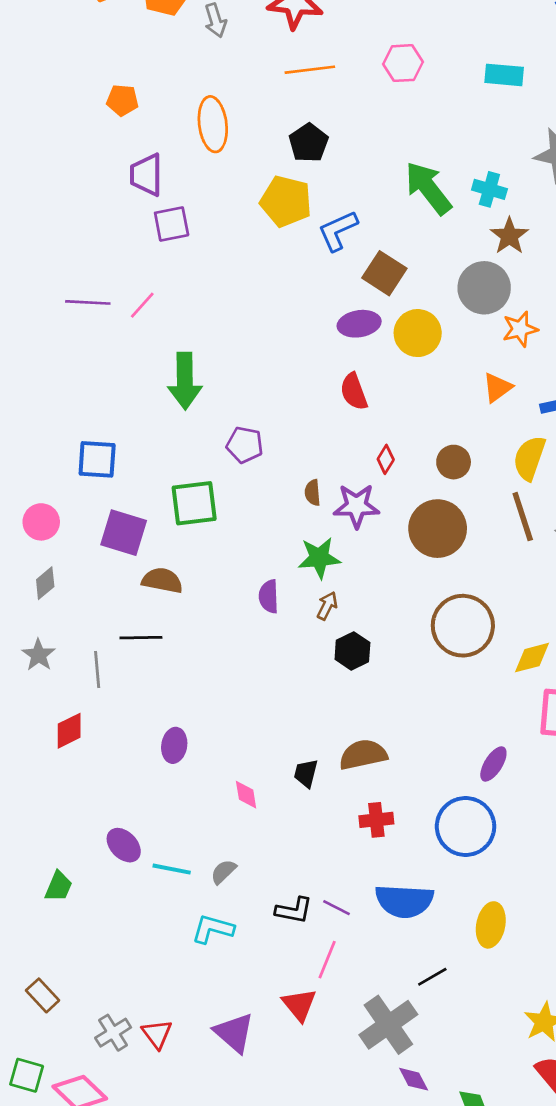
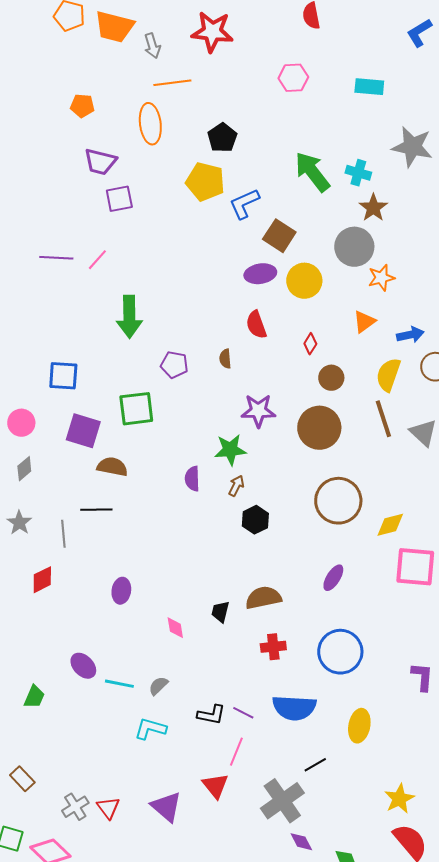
orange line: (310, 70) -> (172, 83), moved
purple trapezoid: (146, 175) -> (100, 162), turned -76
red diamond: (386, 459) -> (310, 344), moved
brown semicircle: (313, 493) -> (225, 359), moved
purple ellipse: (493, 764) -> (333, 578), moved

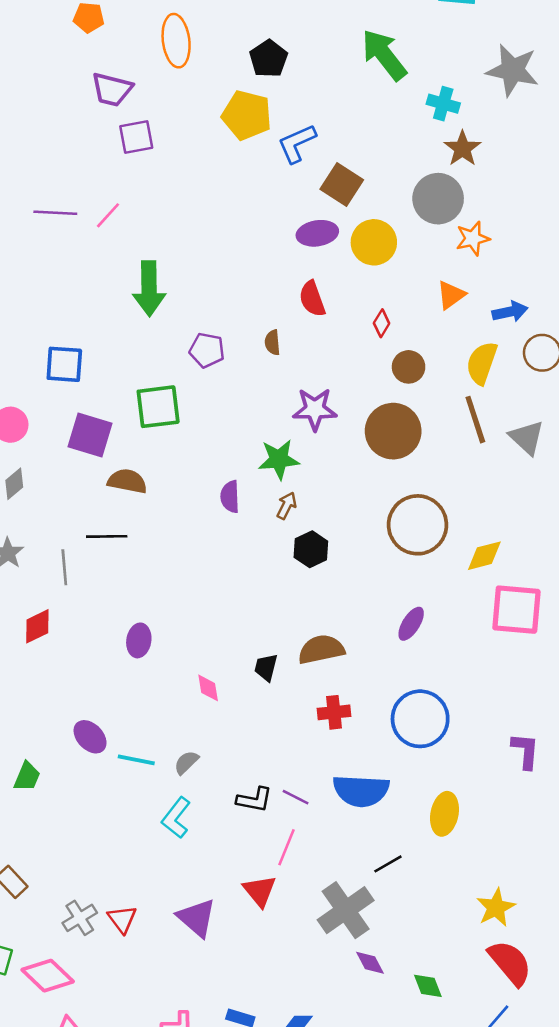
green arrow: (312, 172) -> (384, 55), moved
cyan L-shape: (150, 729) -> (176, 818), turned -68

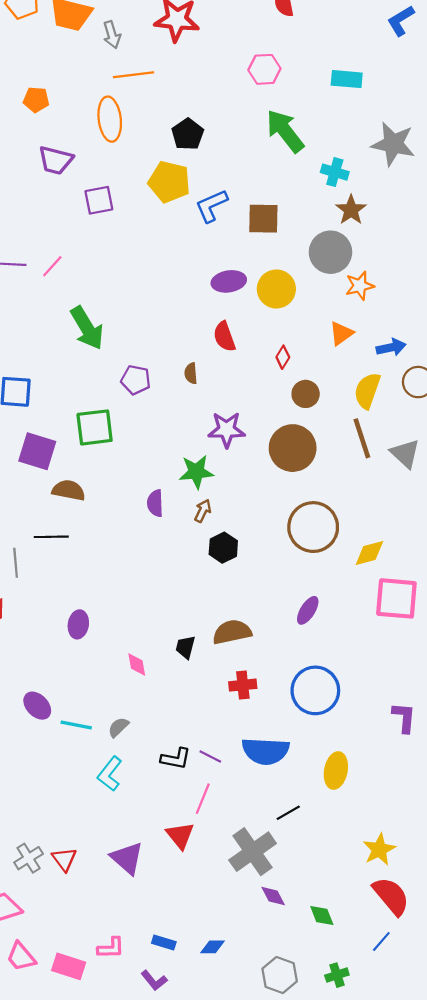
purple square: (136, 137) -> (99, 200), moved
brown square: (342, 185) -> (263, 219), moved, turned -32
green arrow: (149, 289) -> (87, 328), turned -30

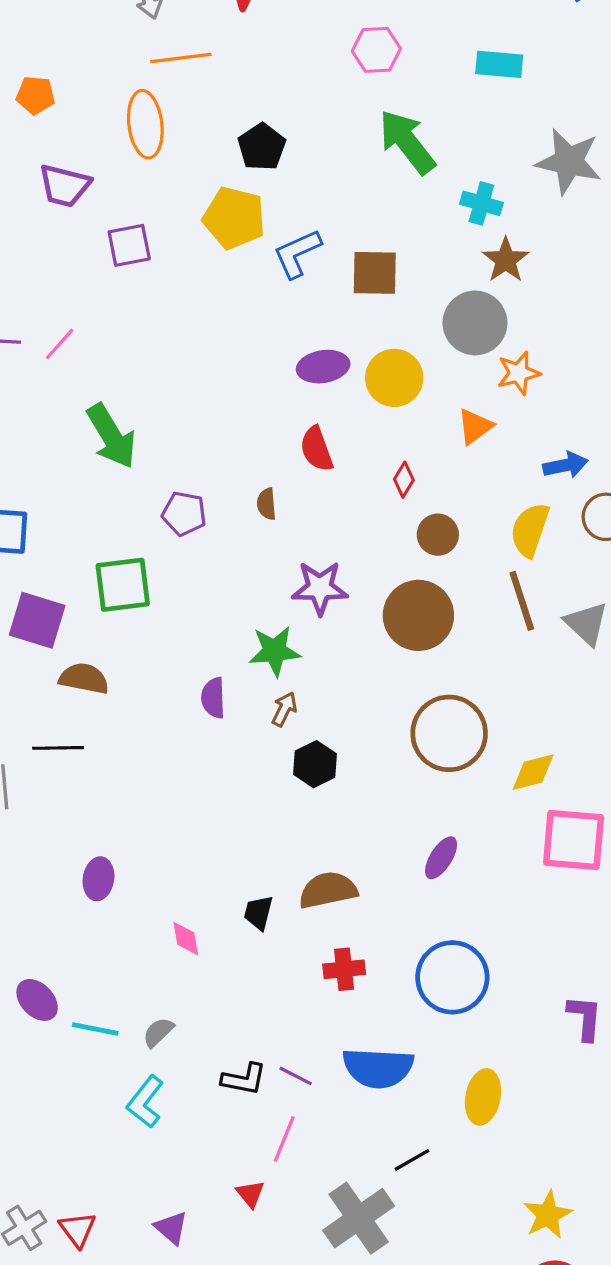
orange triangle: (341, 333) -> (475, 426), moved
red triangle: (180, 835) -> (250, 1194), size x0.7
purple triangle: (127, 858) -> (171, 1228), size x0.7

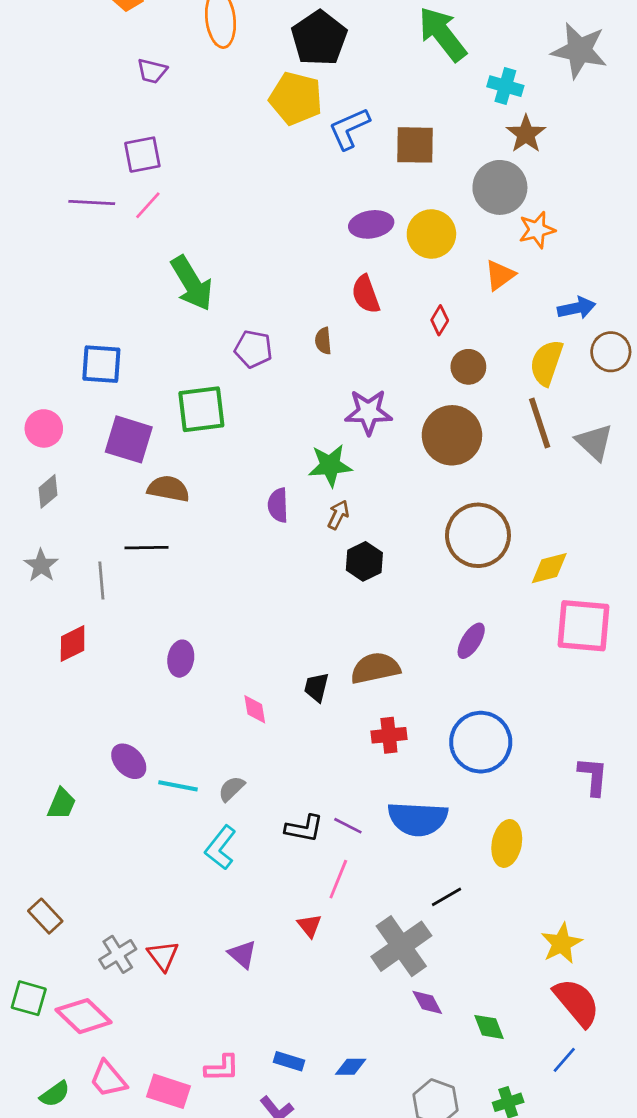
black pentagon: (262, 147) -> (319, 38), size x1.4
purple trapezoid: (65, 186) -> (152, 71), size x0.7
purple square: (129, 245) -> (142, 155), moved

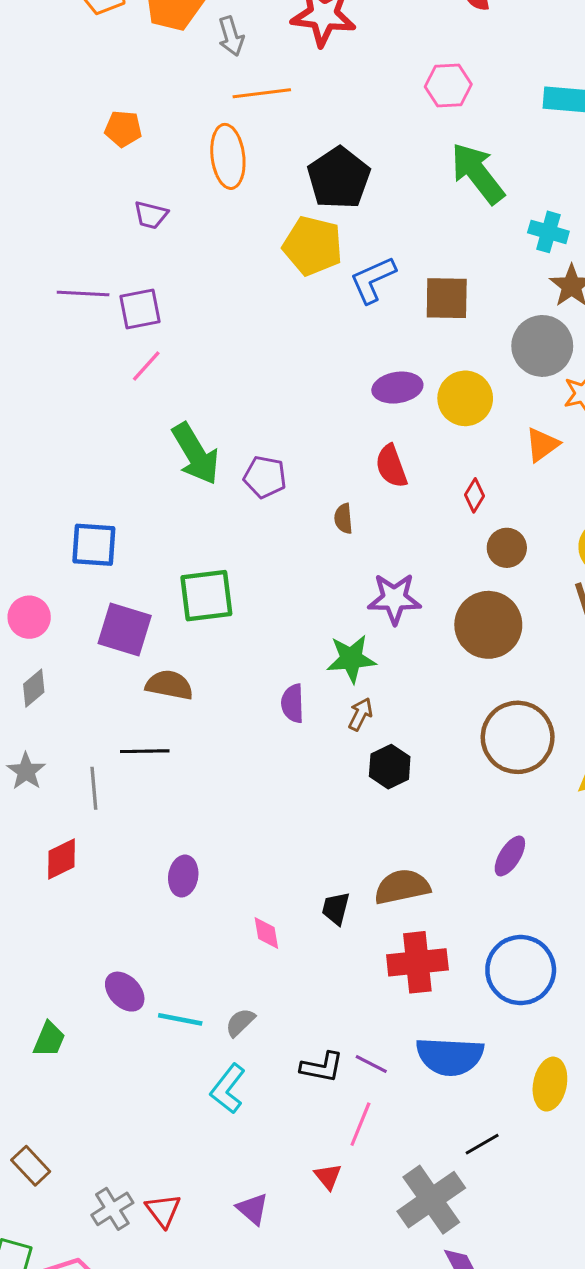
purple line: (92, 202) -> (83, 294), moved
purple pentagon: (253, 349) -> (265, 477), moved
red cross: (389, 735) -> (417, 962), size x1.5

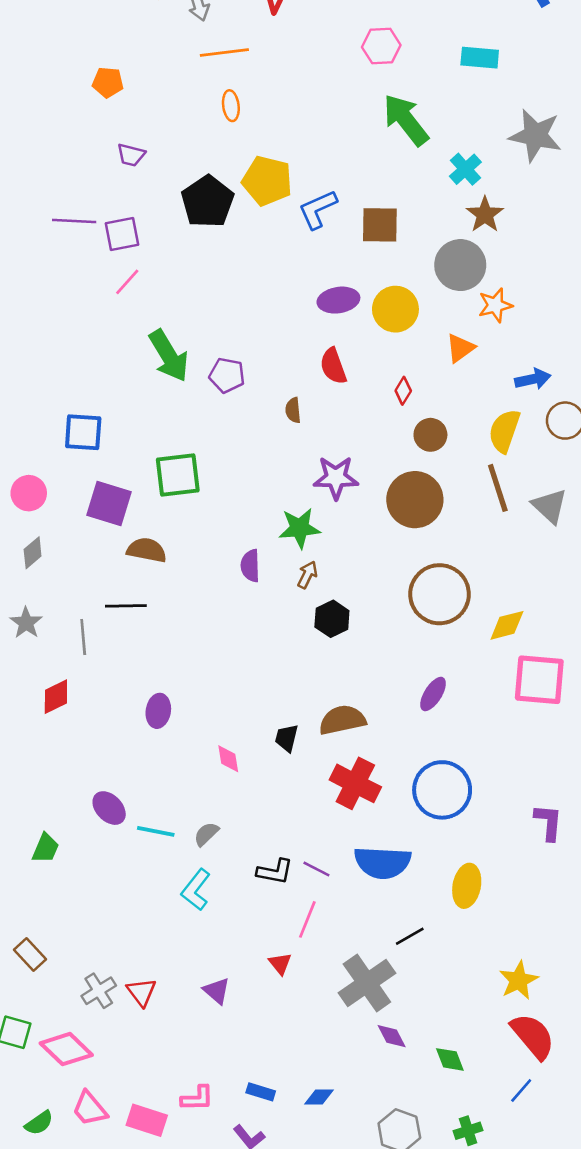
orange ellipse: (228, 156) -> (231, 106), moved, size x0.6
black pentagon: (339, 178) -> (208, 202), moved
cyan cross: (548, 232) -> (465, 169), turned 32
red cross: (417, 962) -> (355, 783), turned 33

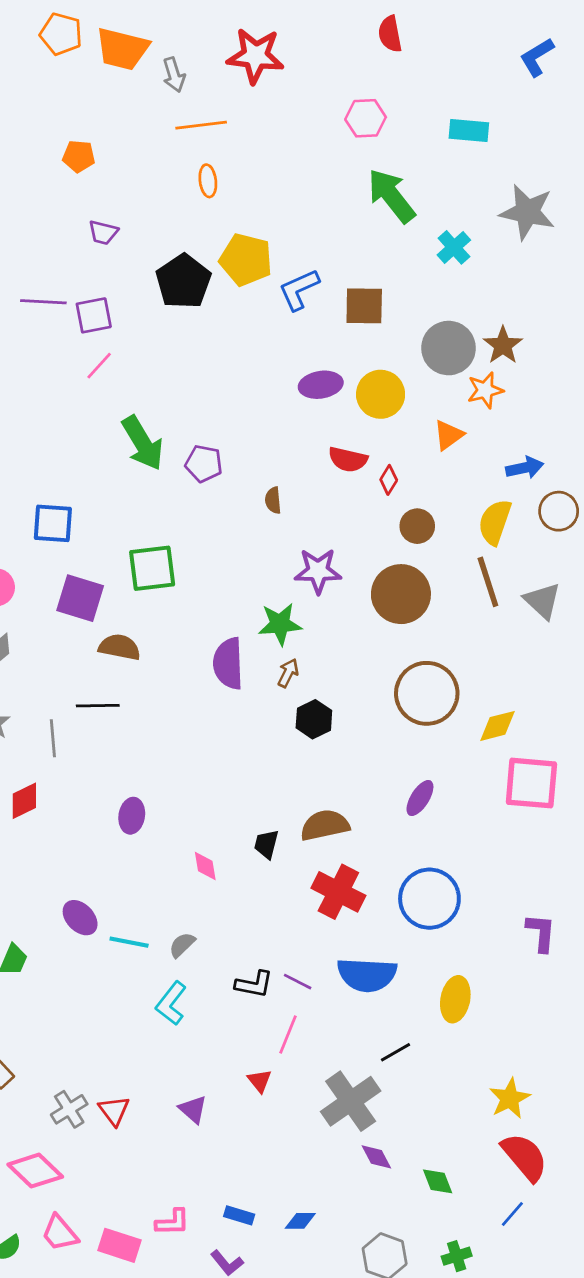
brown star: (485, 215) -> (503, 345), moved
red semicircle: (333, 366) -> (348, 460), moved, turned -57
purple semicircle: (250, 566) -> (228, 663), size x1.5

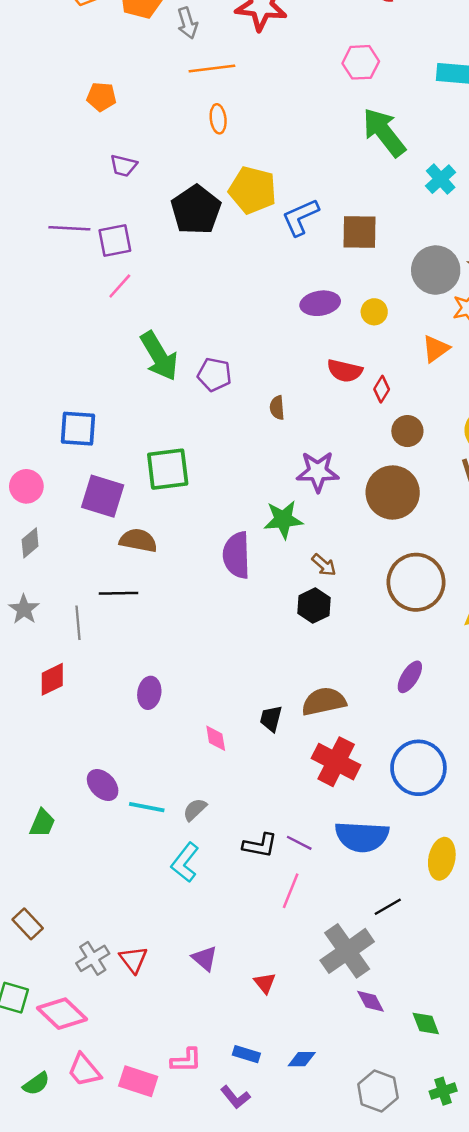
yellow circle: (381, 394) -> (374, 312), size x0.6
brown arrow: (288, 673) -> (324, 565), moved, turned 105
red triangle: (260, 1081) -> (265, 983), moved

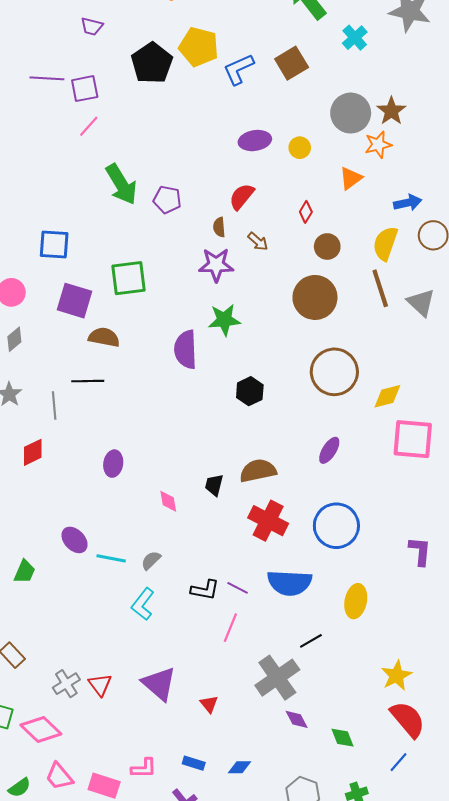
brown square: (359, 232) -> (292, 63), moved, turned -32
red semicircle: (345, 371) -> (242, 197), moved, turned 116
purple star: (318, 472) -> (216, 265), moved
brown arrow: (324, 565) -> (258, 241), moved
purple triangle: (205, 958) -> (159, 684), size x1.6

